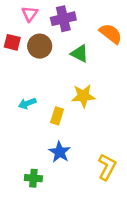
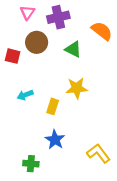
red square: (12, 42) -> (13, 56), moved
yellow L-shape: (107, 167) -> (98, 153), turned -65

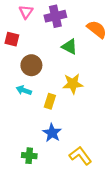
brown circle: (37, 42) -> (31, 65), moved
red square: (13, 56) -> (12, 39), moved
cyan arrow: (25, 95) -> (24, 90), turned 40
yellow L-shape: (98, 153) -> (80, 156), moved

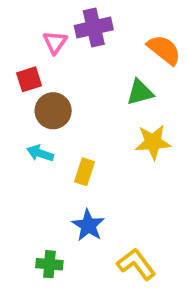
pink triangle: (26, 12) -> (55, 42), moved
red square: (12, 39) -> (29, 79), moved, turned -32
green triangle: (70, 47) -> (140, 92), moved, turned -42
yellow star: (73, 84) -> (153, 142), moved

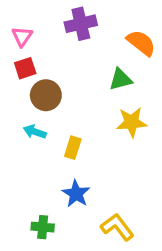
pink triangle: (55, 42) -> (22, 36), moved

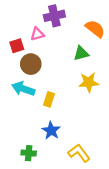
pink triangle: (22, 36) -> (37, 34), moved, turned 40
cyan arrow: (35, 132) -> (23, 89), size x1.5

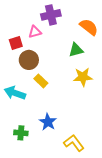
cyan arrow: (23, 89) -> (15, 93), moved
yellow rectangle: (49, 99) -> (41, 81), moved, turned -64
green cross: (29, 153) -> (21, 133), moved

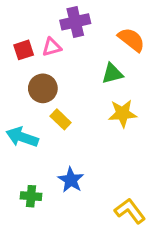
red square: (16, 43) -> (24, 50), moved
yellow L-shape: (74, 143) -> (130, 211), moved

